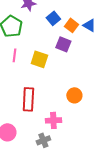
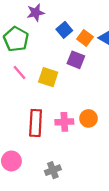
pink line: (14, 55) -> (19, 72), turned -48
pink cross: (53, 120) -> (64, 122), moved

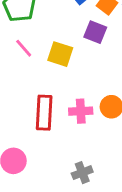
gray cross: (53, 170) -> (82, 173), moved

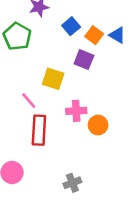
pink line: (24, 48) -> (29, 101), moved
pink cross: (81, 111) -> (76, 111), moved

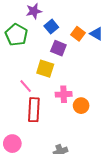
blue square: (71, 26) -> (51, 27), moved
purple square: (84, 60) -> (58, 48), moved

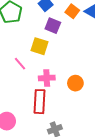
pink cross: (64, 94) -> (47, 78), moved
red rectangle: (34, 110) -> (40, 102), moved

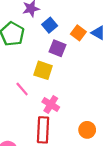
pink cross: (47, 78) -> (51, 104), turned 35
orange circle: (75, 83) -> (87, 130), moved

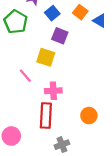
orange square: (78, 33) -> (80, 12), moved
pink cross: (51, 104) -> (53, 91), turned -35

